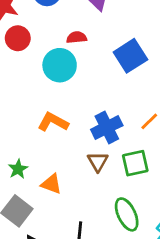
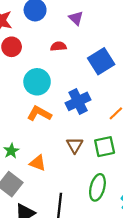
cyan circle: (60, 65) -> (37, 82), moved
blue cross: (107, 127) -> (78, 101), moved
green ellipse: (127, 214) -> (97, 187), turned 40

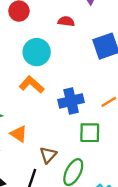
blue cross: (78, 101) -> (71, 101), moved
brown triangle: (75, 145) -> (48, 155), moved

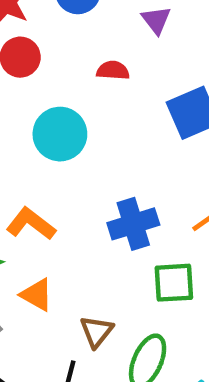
orange L-shape: (32, 85) -> (31, 224), moved

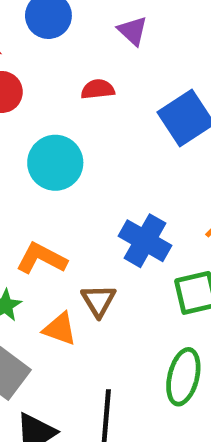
blue cross: (133, 224) -> (145, 241), turned -33
brown triangle: (97, 332) -> (99, 301), moved

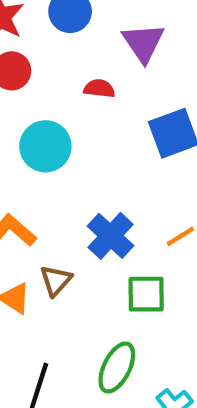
purple triangle: (133, 31) -> (143, 43), size x1.5

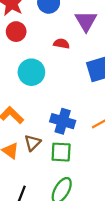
blue cross: (111, 236) -> (63, 121), turned -30
green square: (146, 294) -> (61, 152), moved

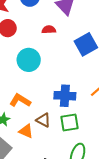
brown triangle: (33, 143) -> (43, 120), turned -35

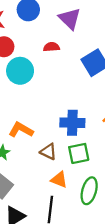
cyan circle: (29, 60) -> (20, 71), moved
orange triangle: (26, 131) -> (59, 180), moved

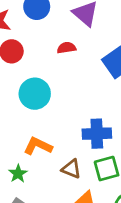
cyan circle: (20, 71) -> (35, 94), moved

